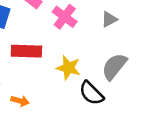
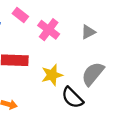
yellow star: (68, 68) -> (52, 75), turned -30

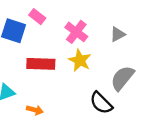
pink rectangle: (20, 15) -> (37, 17), moved
yellow star: (52, 75) -> (80, 60), moved, turned -30

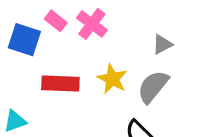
pink cross: (76, 32) -> (92, 24), moved
gray semicircle: (122, 78) -> (153, 87), moved

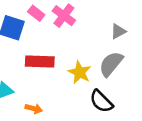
yellow star: (112, 79) -> (80, 72), moved

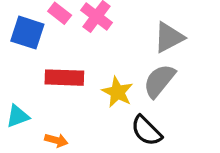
gray triangle: (118, 31) -> (169, 37), size x1.5

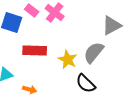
gray triangle: (169, 37) -> (112, 25), moved

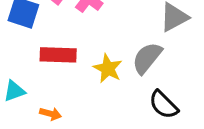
black semicircle: (86, 83) -> (164, 105), moved

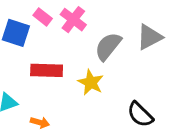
gray semicircle: (147, 58) -> (108, 46), moved

